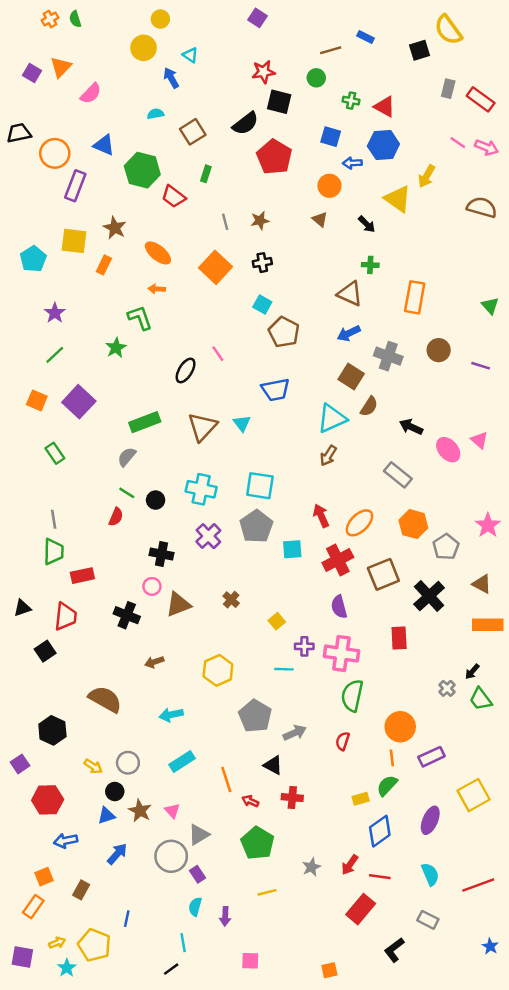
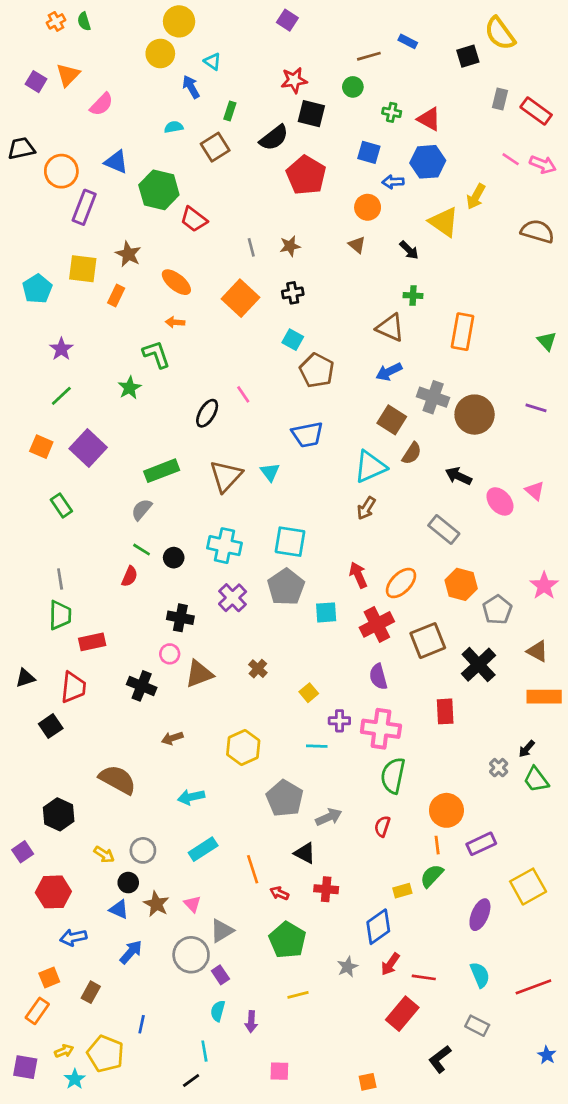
yellow circle: (160, 19) -> (179, 21), size x1.5
green rectangle: (206, 174) -> (230, 111), moved
brown circle: (439, 350) -> (475, 415), moved, size x1.5
blue triangle: (106, 816) -> (119, 909), turned 42
blue diamond: (380, 831) -> (378, 927), moved

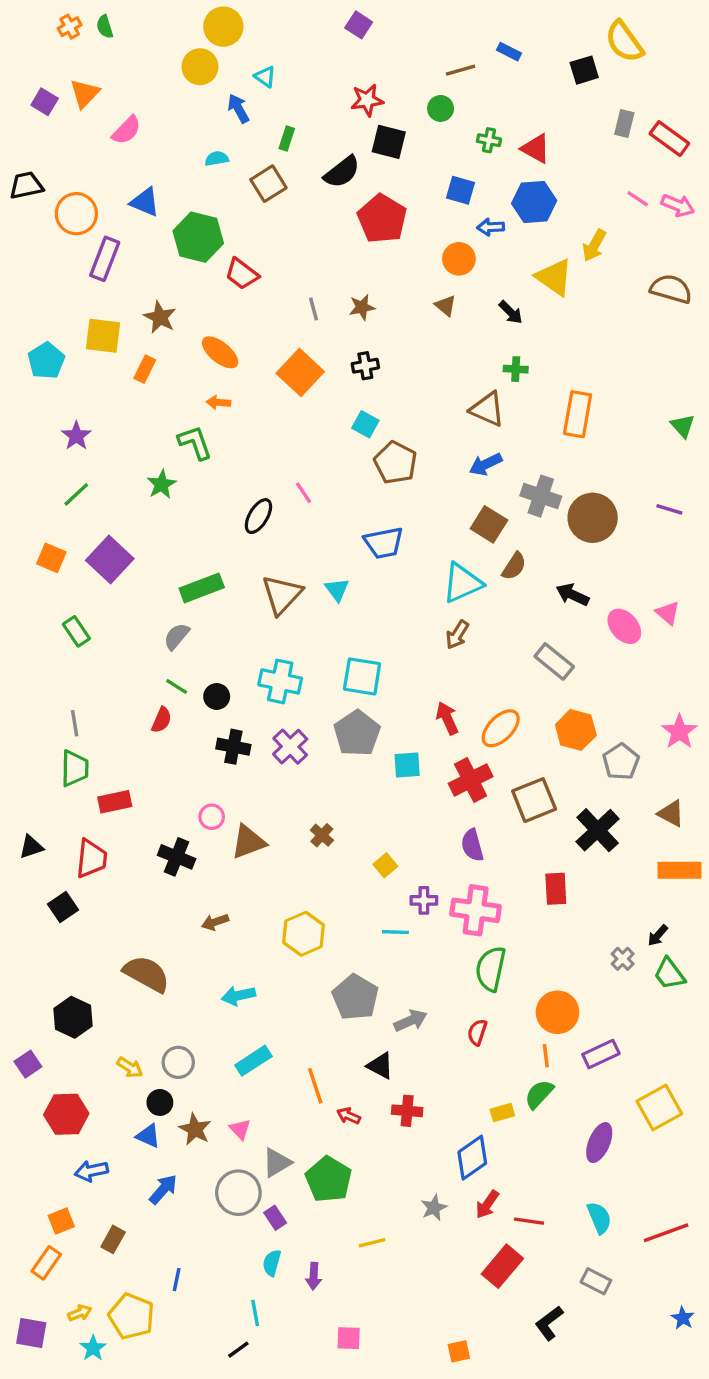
black cross: (180, 618) -> (233, 747), moved
green pentagon: (287, 940) -> (329, 1179), moved

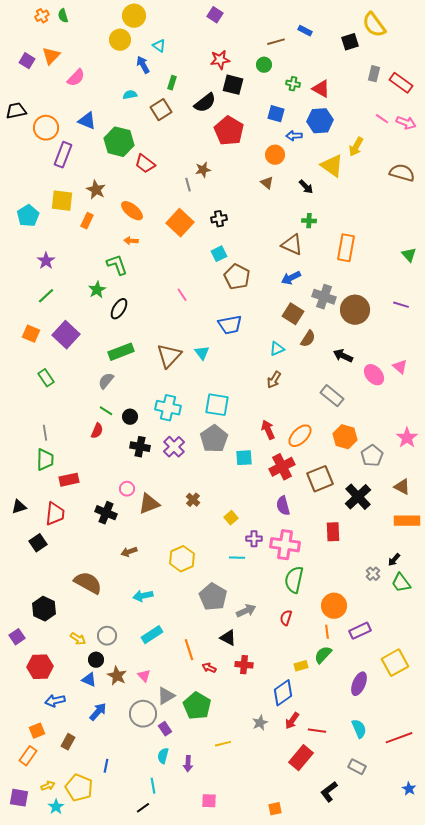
brown star: (362, 307) -> (203, 170), moved
cyan square: (365, 424) -> (219, 254), turned 35
black ellipse: (258, 516) -> (119, 309), moved
cyan triangle: (462, 583) -> (277, 349), size x0.6

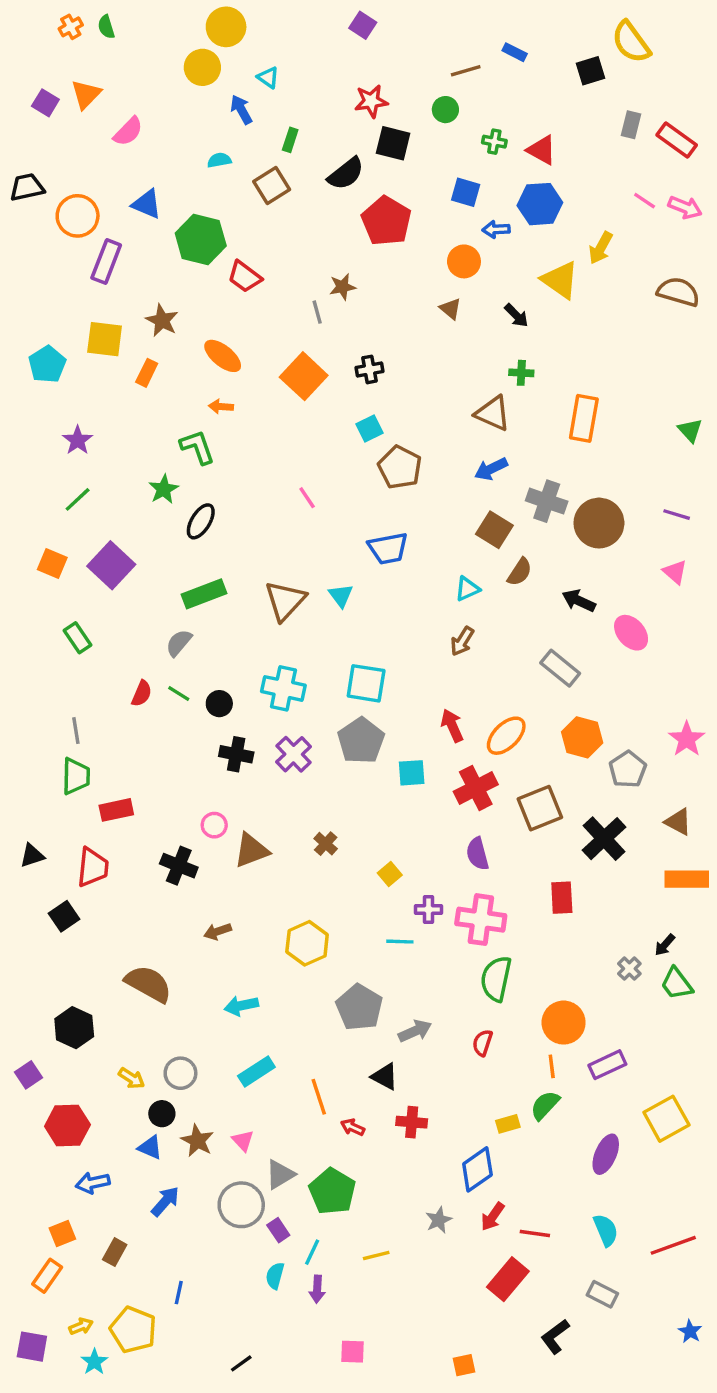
pink triangle: (400, 367) -> (675, 572), moved
red semicircle: (97, 431) -> (142, 693), moved
cyan line: (153, 786) -> (312, 1252), moved, turned 35

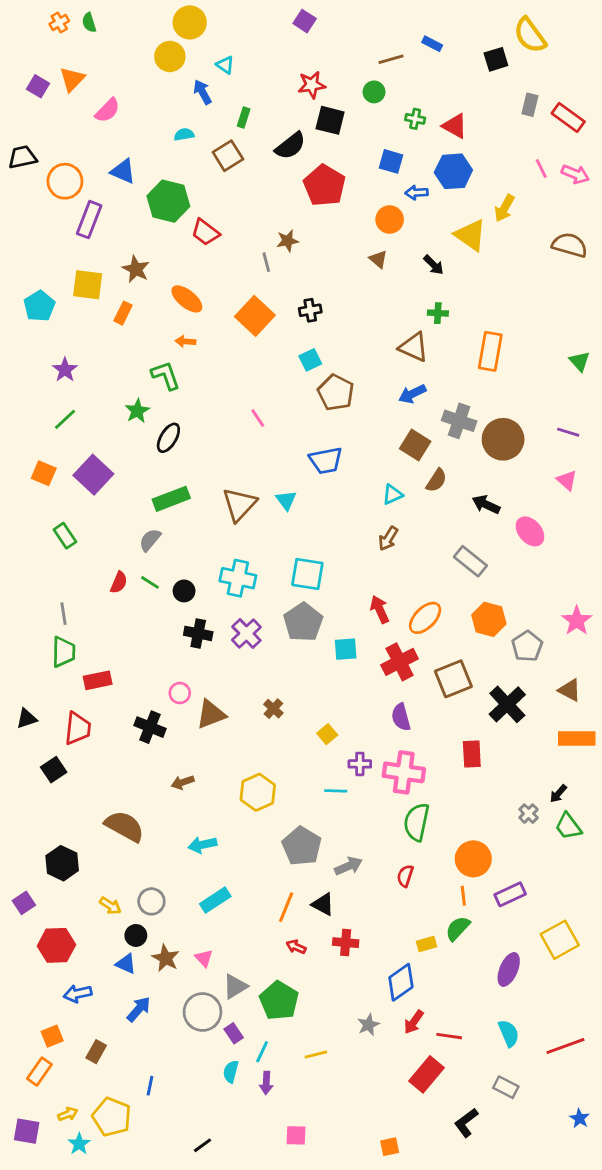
pink line: (645, 201) -> (541, 168), turned 30
orange line: (319, 1097) -> (286, 907), moved, turned 40

